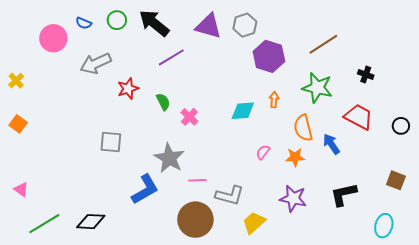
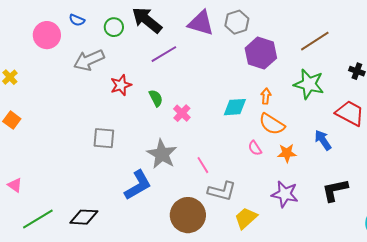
green circle: (117, 20) -> (114, 27), moved
orange semicircle: (303, 128) -> (272, 124), moved, turned -44
pink semicircle: (263, 152) -> (255, 148), turned -70
pink line: (197, 180) -> (203, 165), moved, turned 60

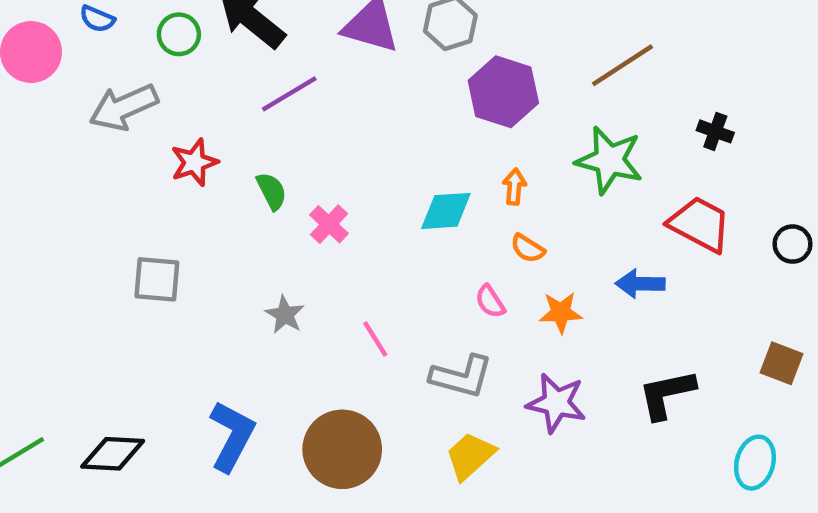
orange semicircle: (272, 124) -> (528, 248), size x0.6
blue arrow: (323, 140) -> (640, 284), turned -55
gray star: (162, 154) -> (285, 315), size x0.6
blue L-shape: (138, 185) -> (232, 436), moved, turned -32
gray L-shape: (222, 191) -> (461, 376), moved

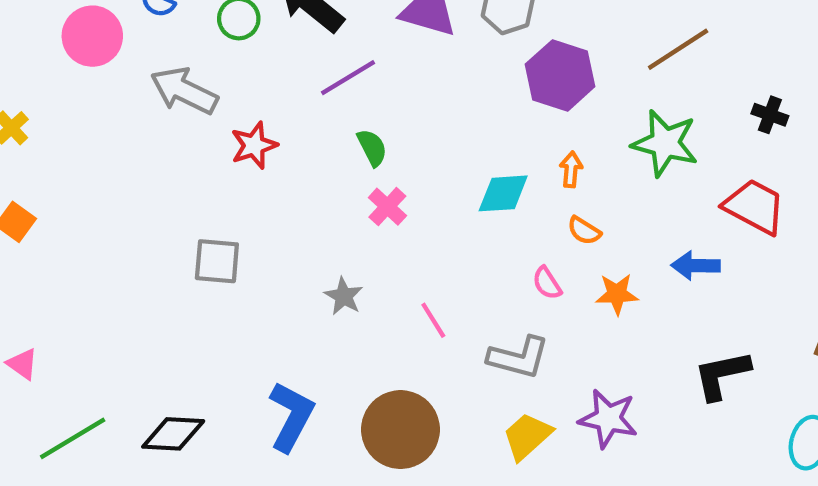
gray arrow: (124, 107) -> (184, 91), turned 50
green semicircle: (272, 191) -> (372, 148), moved
purple star: (556, 403) -> (608, 419), moved

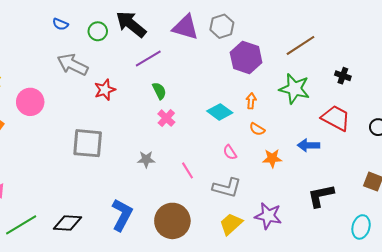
pink circle: (92, 36) -> (30, 102), moved
cyan diamond: (503, 193) -> (220, 112), turned 40
gray square: (217, 261) -> (88, 143), size x1.4
pink semicircle: (547, 283) -> (230, 152), moved
gray star: (344, 296) -> (146, 159), turned -30

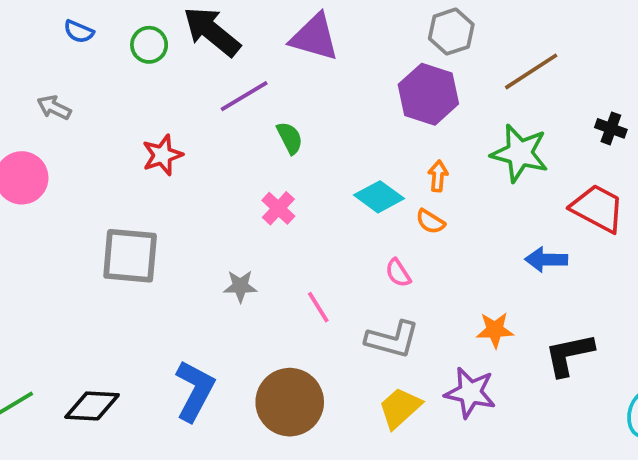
gray hexagon: (222, 26) -> (451, 32), moved
gray arrow: (73, 65) -> (54, 108), moved, size x0.6
green semicircle: (159, 91) -> (290, 138), moved
orange semicircle: (257, 129) -> (430, 222), moved
orange star: (272, 158) -> (495, 330), moved

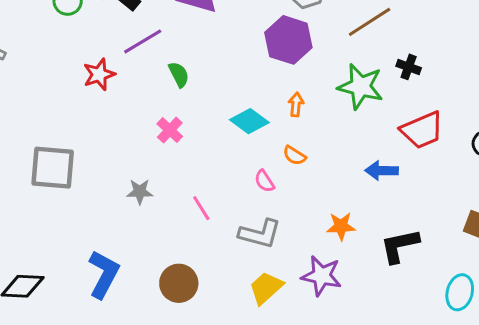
black cross: (611, 128) -> (409, 67), moved
red star: (162, 155) -> (99, 74), moved
red trapezoid: (598, 208) -> (422, 130), turned 129
orange semicircle: (430, 222) -> (294, 156), moved
brown circle: (290, 402) -> (179, 283), size x0.7

